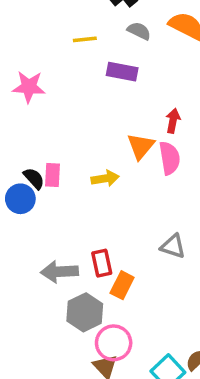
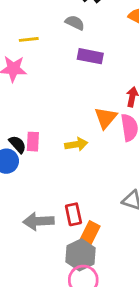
gray semicircle: (139, 31) -> (75, 23), moved
yellow line: (85, 39) -> (29, 39), moved
gray hexagon: (85, 312) -> (80, 255), moved

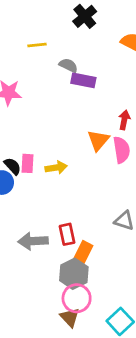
gray semicircle: (75, 23) -> (68, 65), moved
yellow line: (29, 39) -> (37, 45), moved
yellow arrow: (76, 144) -> (56, 168), moved

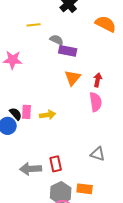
orange triangle: (98, 140) -> (73, 78), moved
orange rectangle: (83, 252) -> (85, 189), moved, turned 70

